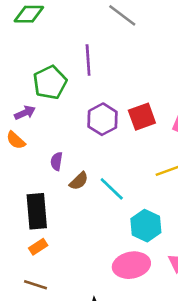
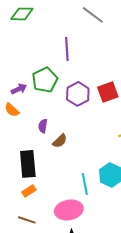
green pentagon: (50, 82) -> (45, 80), moved
cyan line: (112, 189) -> (85, 184), moved, turned 35
pink ellipse: (131, 265) -> (69, 210), moved

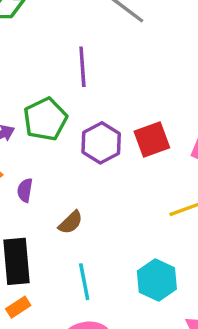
purple semicircle: (43, 126) -> (25, 190), moved
cyan line: (85, 184) -> (84, 282), moved

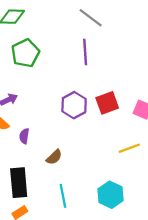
purple line: (82, 67) -> (85, 52), moved
green pentagon: (45, 119) -> (25, 53), moved

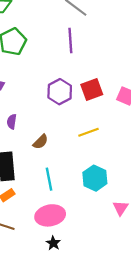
yellow line: (129, 148) -> (88, 132), moved

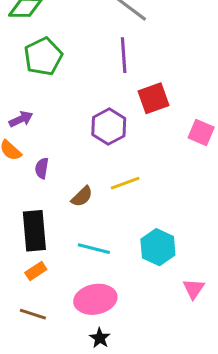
red square: (92, 90) -> (153, 98), moved
yellow line: (88, 132) -> (125, 183), moved
cyan line: (49, 179) -> (94, 249), turned -65

